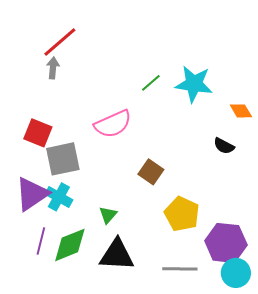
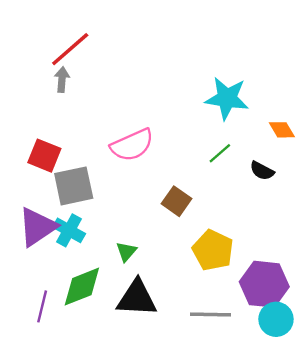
green line: (151, 83) -> (220, 153), moved
purple line: (41, 241) -> (42, 306), moved

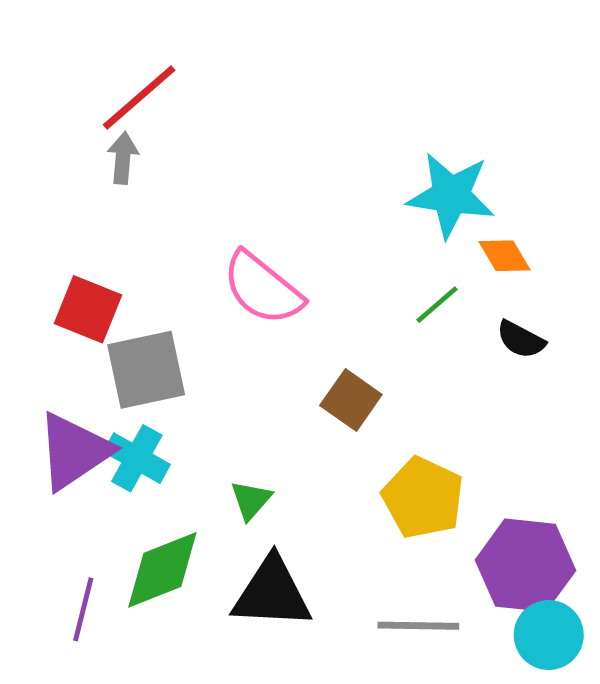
orange diamond: (282, 130) -> (504, 256), moved
pink semicircle: (132, 145) -> (262, 288), turned 63

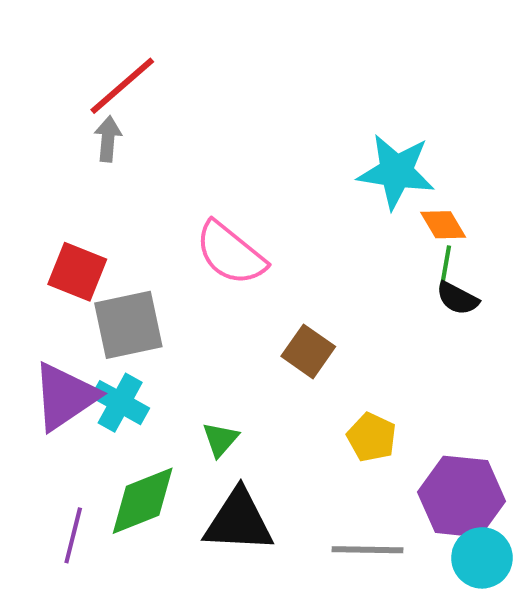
green line: (437, 305) -> (445, 268), moved, turned -39
yellow pentagon: (423, 498) -> (372, 437), size x0.7

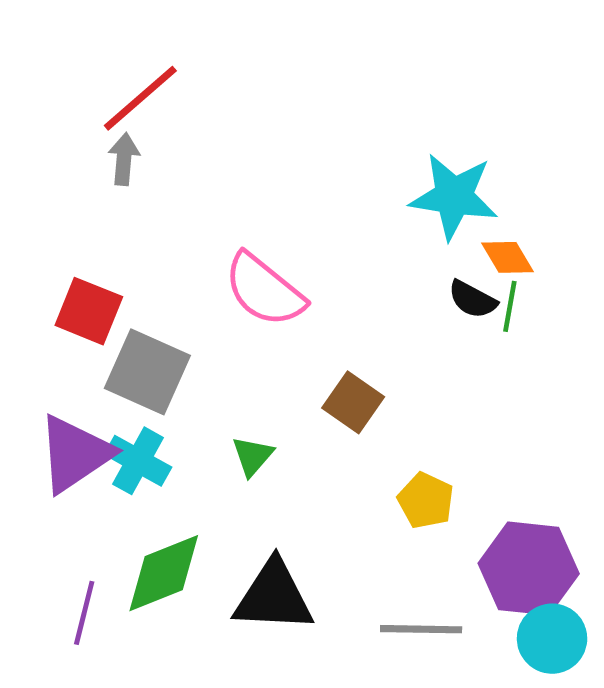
black semicircle: (457, 298) -> (472, 299), moved
gray square: (128, 325) -> (147, 372), turned 36
green triangle: (220, 439) -> (253, 456), moved

